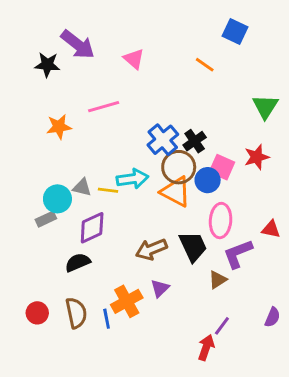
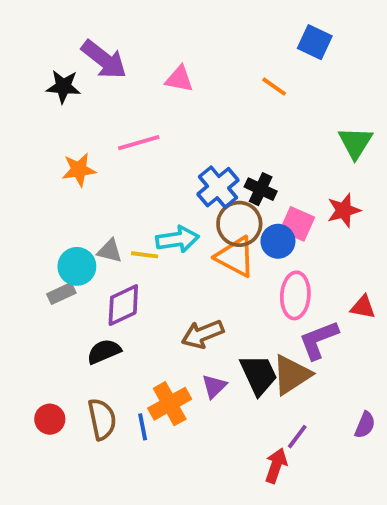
pink triangle: (134, 59) -> (179, 79), turned -30
black cross: (195, 141) -> (261, 189), turned -30
black trapezoid: (193, 246) -> (259, 375), moved
brown triangle: (218, 280) -> (291, 375), size x1.6

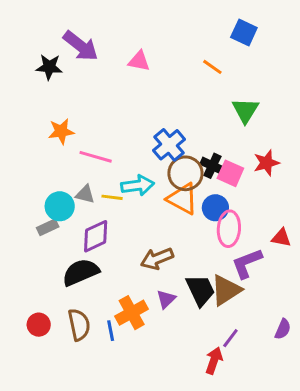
pink line: (139, 143) -> (96, 157), moved, turned 32
green triangle: (355, 143) -> (245, 110), moved
black cross: (261, 189) -> (212, 166), moved
blue circle: (278, 241) -> (215, 208), moved
black semicircle: (104, 351) -> (81, 272), size x1.4

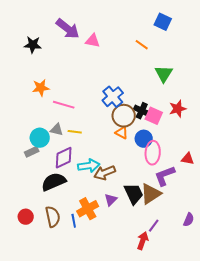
purple arrow: (81, 46) -> (68, 29), moved
cyan arrow: (138, 185) -> (89, 166), moved
orange triangle: (182, 199) -> (122, 133), size x0.6

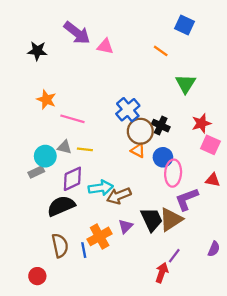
orange star: (41, 88) -> (46, 100), turned 30
pink square: (154, 116) -> (210, 145), moved
red circle: (26, 217) -> (37, 276), moved

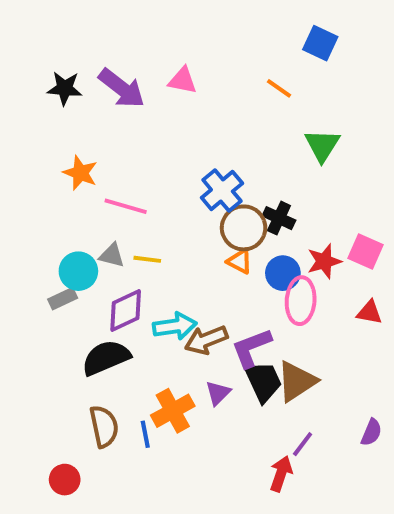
purple arrow: (77, 33) -> (122, 88), moved
red star: (201, 123) -> (324, 261), moved
purple L-shape: (187, 199) -> (251, 348), moved

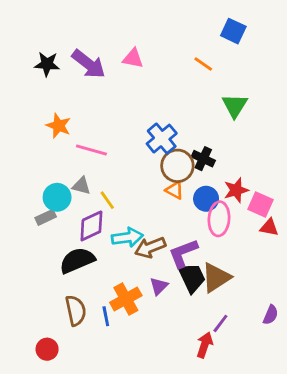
pink square: (365, 251) -> (261, 204), moved
yellow line: (147, 259) -> (107, 200), moved, turned 48

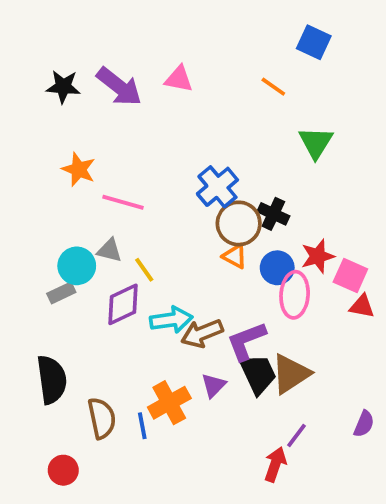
black semicircle: (77, 260) -> (52, 380), moved, turned 105

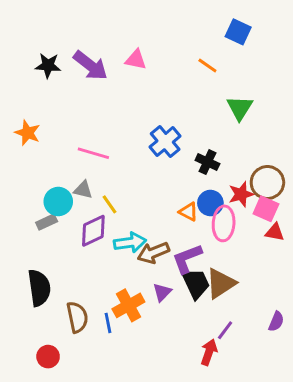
orange star: (79, 169) -> (28, 133), moved
brown circle: (239, 223) -> (267, 183), moved
orange triangle: (235, 256) -> (188, 212), moved

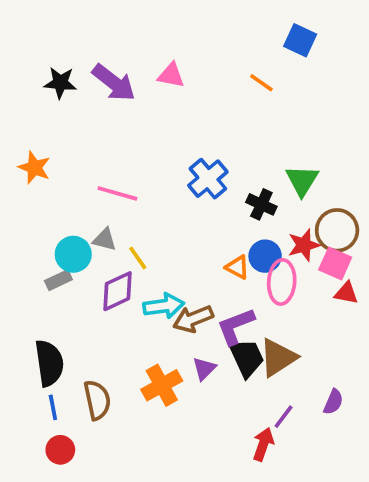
green triangle: (240, 108) -> (302, 180), moved
purple semicircle: (276, 321) -> (333, 402), moved
blue line: (108, 323) -> (53, 407), moved

